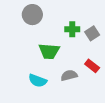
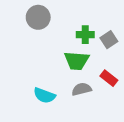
green trapezoid: (49, 51) -> (77, 61), moved

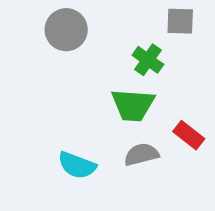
green cross: (85, 35) -> (148, 60), turned 35
gray square: (109, 40) -> (180, 21), moved, turned 35

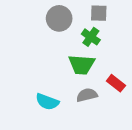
gray square: (180, 21) -> (99, 13), moved
gray circle: (66, 30) -> (59, 18), moved

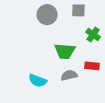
green cross: (91, 37) -> (93, 35), moved
red rectangle: (116, 83) -> (92, 66), turned -32

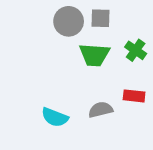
gray square: (78, 10) -> (101, 18), moved
green trapezoid: (65, 51) -> (94, 55), moved

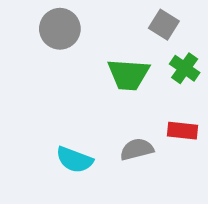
gray square: (101, 18) -> (164, 25), moved, turned 30
gray circle: (69, 21) -> (60, 29), moved

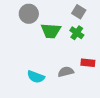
green cross: (185, 68) -> (77, 33), moved
green trapezoid: (128, 74) -> (51, 31), moved

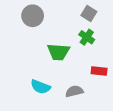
green trapezoid: (51, 31) -> (59, 52), moved
gray semicircle: (66, 72) -> (74, 91), moved

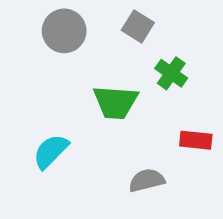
gray square: (89, 14) -> (138, 26), moved
cyan semicircle: (40, 87) -> (51, 151), moved, turned 114

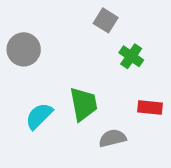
gray circle: (64, 31) -> (24, 49), moved
green trapezoid: (115, 102) -> (83, 104), moved, turned -105

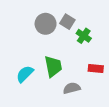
gray square: (106, 20) -> (67, 22), moved
gray circle: (24, 49) -> (46, 24), moved

